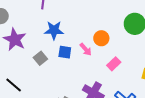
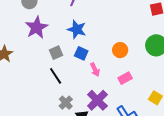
pink arrow: (86, 49) -> (95, 70), moved
black line: (14, 85) -> (56, 76), moved

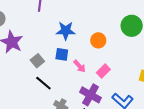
blue star: (77, 29) -> (66, 31), moved
pink rectangle: (125, 78) -> (103, 71), moved

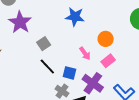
orange circle: (98, 40) -> (106, 39), moved
blue square: (62, 54) -> (69, 73), moved

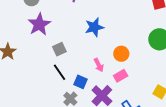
blue star: (75, 17) -> (94, 27), turned -30

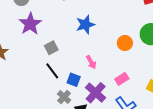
orange circle: (121, 54) -> (125, 43), moved
pink rectangle: (121, 76) -> (122, 79), moved

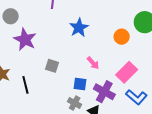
gray square: (51, 48) -> (52, 66), moved, turned -32
black line: (52, 71) -> (25, 85), moved, turned 36
pink rectangle: (122, 79) -> (127, 72), size x1.5

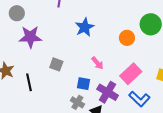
purple star: (25, 39) -> (30, 37), turned -30

